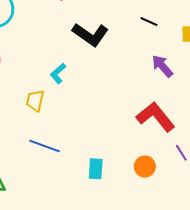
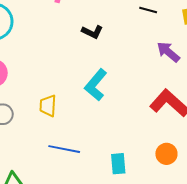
black L-shape: (90, 35) -> (92, 32), size x0.6
cyan L-shape: (58, 73) -> (96, 85), moved, size x1.5

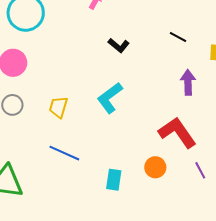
purple arrow: (168, 52) -> (188, 82), turned 35
orange circle: (166, 154) -> (155, 167), moved

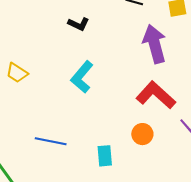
purple arrow: (188, 82) -> (155, 44), size x1.5
yellow trapezoid: (58, 107) -> (17, 73), moved, turned -60

